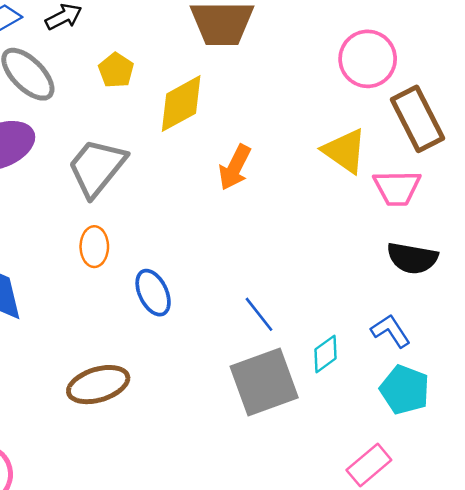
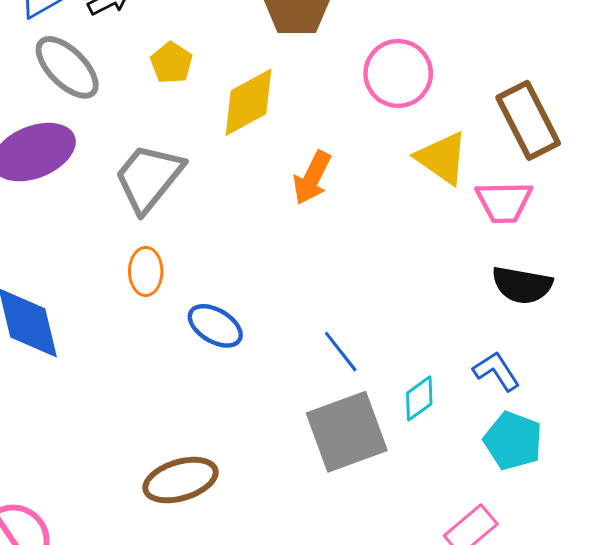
pink circle: (368, 59) -> (398, 73), moved
blue ellipse: (153, 293) -> (215, 326), turned -33
brown ellipse: (98, 385) -> (180, 480), moved

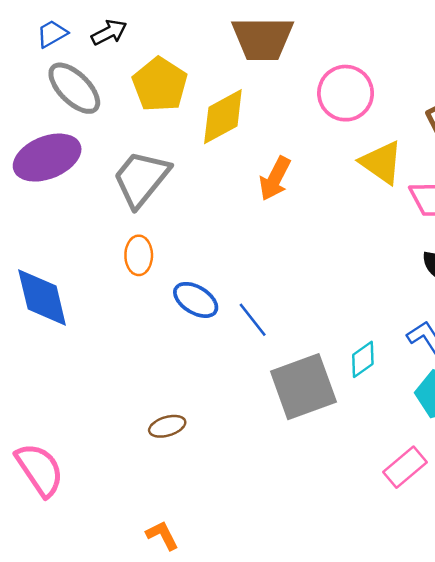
yellow pentagon: (171, 63) -> (160, 84), size x1.6
blue line: (341, 352) -> (253, 320), moved
brown ellipse: (180, 480) -> (167, 426), size x0.6

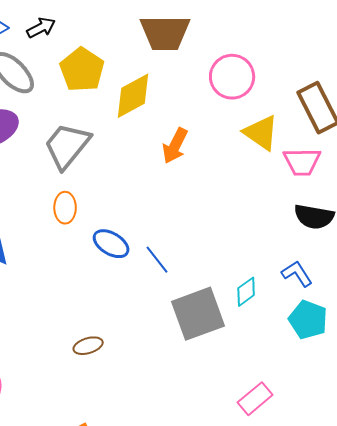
pink rectangle: (405, 467) -> (255, 399), moved

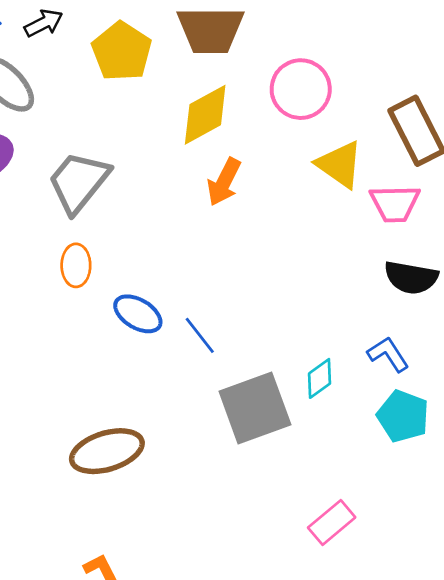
yellow pentagon: (82, 70) -> (122, 51), moved
yellow diamond: (133, 96) -> (205, 115), moved
brown ellipse: (88, 346) -> (107, 451), size x1.8

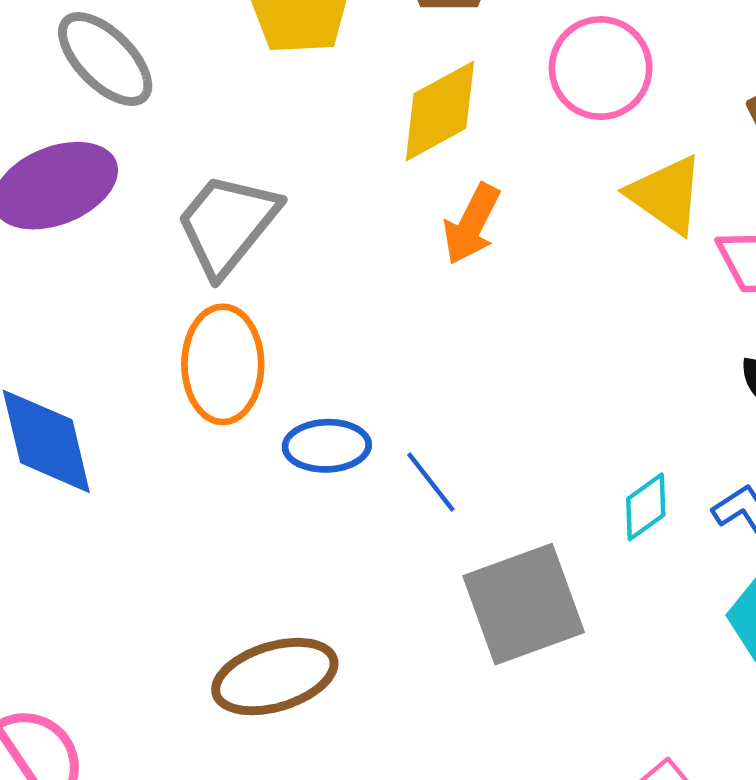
orange ellipse: (76, 265) -> (223, 364), size x1.6
blue ellipse: (138, 314) -> (327, 446), turned -33
cyan diamond: (320, 378) -> (646, 507), moved

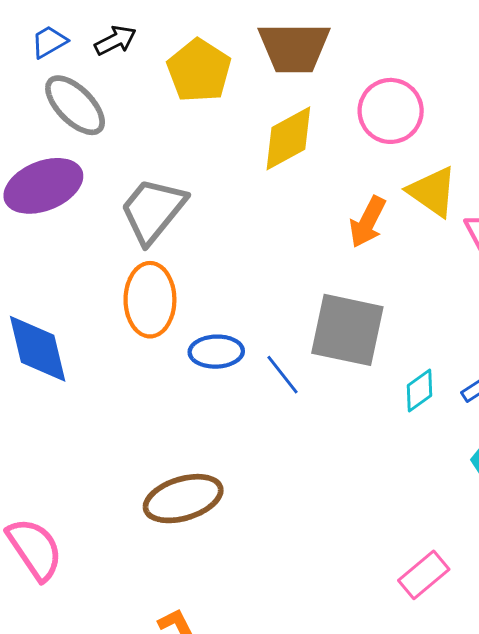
orange arrow: (472, 224) -> (368, 222), moved
gray square: (524, 604) -> (347, 330), moved, turned 32

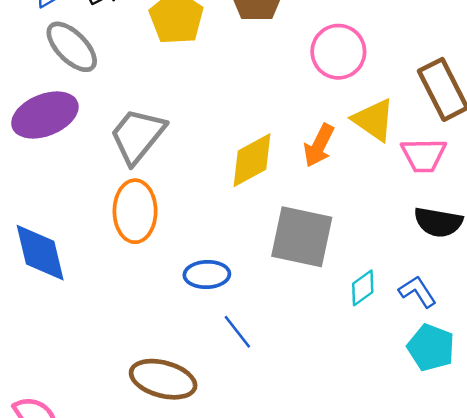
yellow diamond: (288, 138) -> (252, 160), moved
blue ellipse: (216, 352) -> (207, 275), moved
blue line: (283, 375) -> (237, 332), moved
brown ellipse: (183, 499) -> (163, 379), turned 32

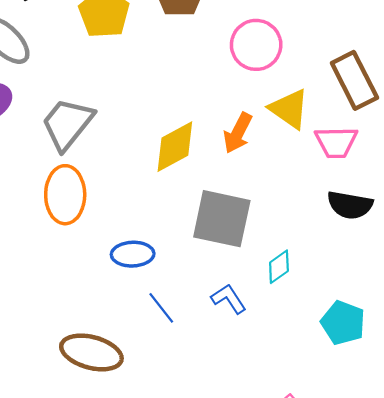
blue L-shape: (418, 292) -> (229, 299), moved

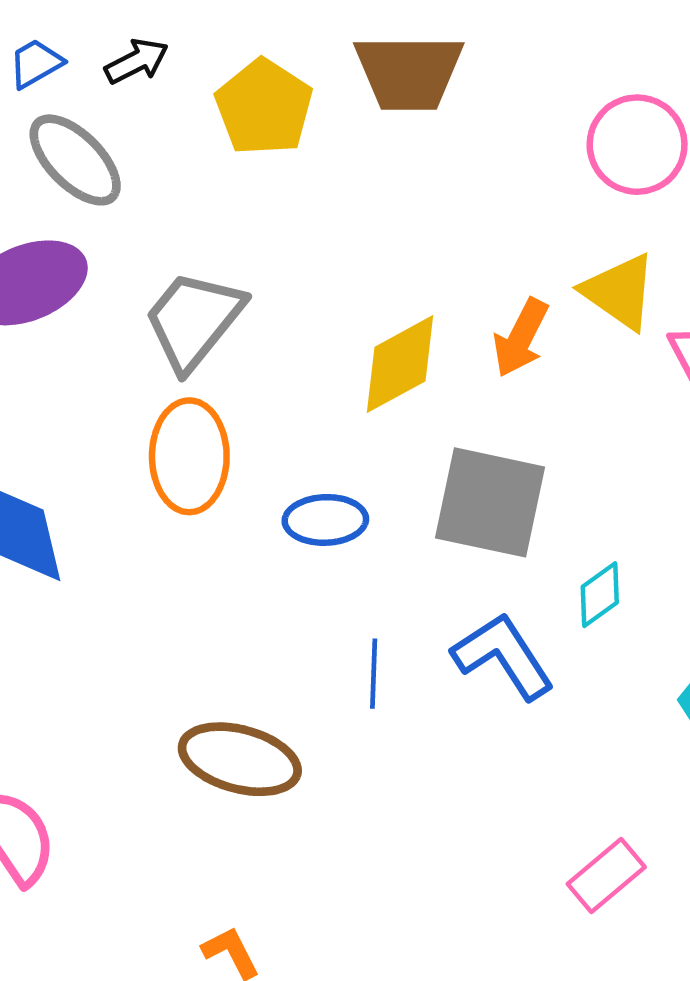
pink circle: (256, 45) -> (637, 145), moved
blue ellipse: (133, 254) -> (325, 520), moved
blue L-shape: (229, 299) -> (503, 656), size x1.5
blue line: (161, 308) -> (374, 674), turned 40

